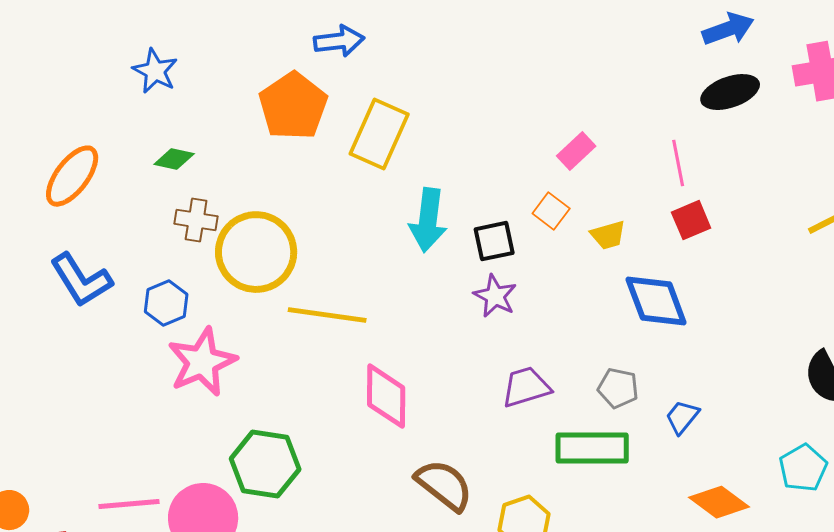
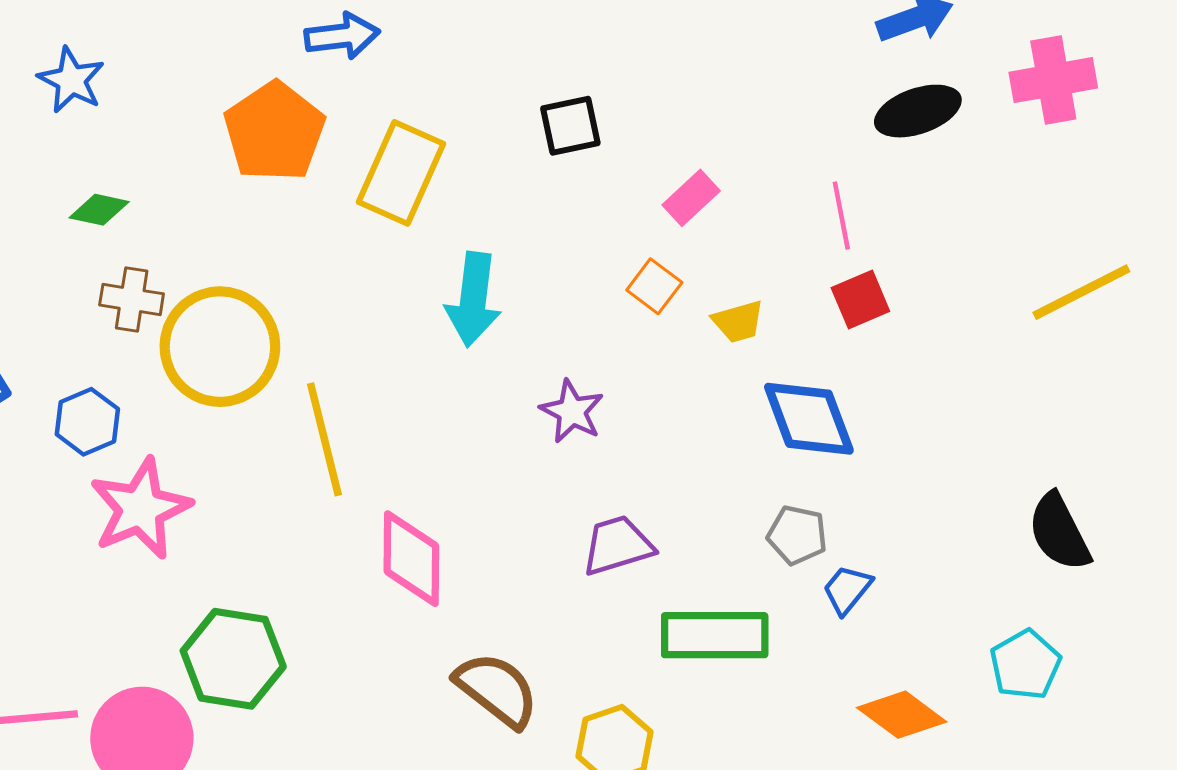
black square: (494, 241) -> (570, 126), moved
yellow line: (327, 315) -> (324, 439), turned 68
gray pentagon: (618, 388) -> (797, 535), moved

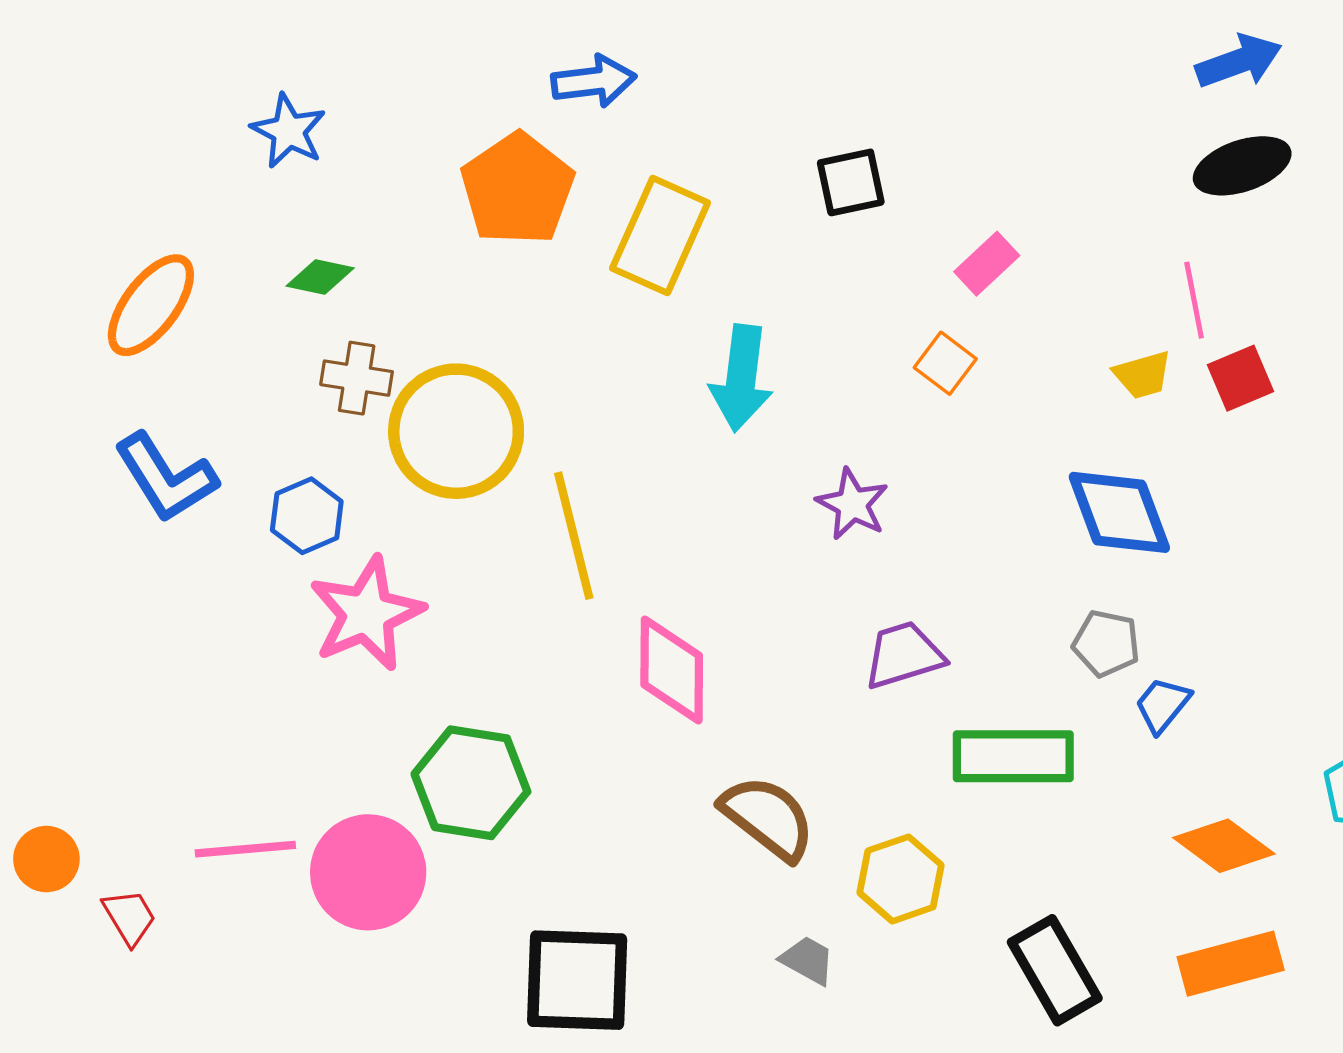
pink line: (841, 216) -> (1194, 300), moved
red square: (860, 299) -> (1240, 378), moved
yellow trapezoid: (738, 322) -> (1143, 375), moved

